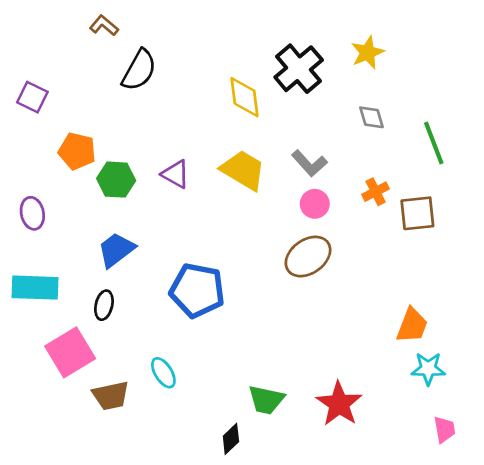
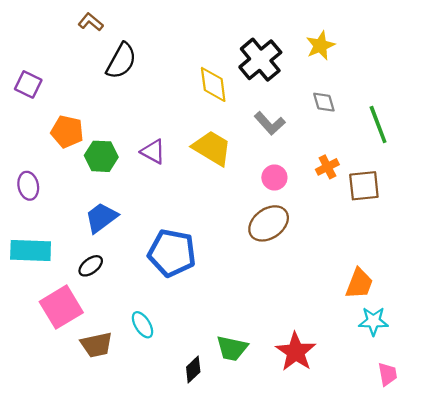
gray L-shape: (309, 163) -> (270, 123), moved
black ellipse: (104, 305) -> (91, 266), turned 40
black diamond: (231, 439) -> (193, 370), moved

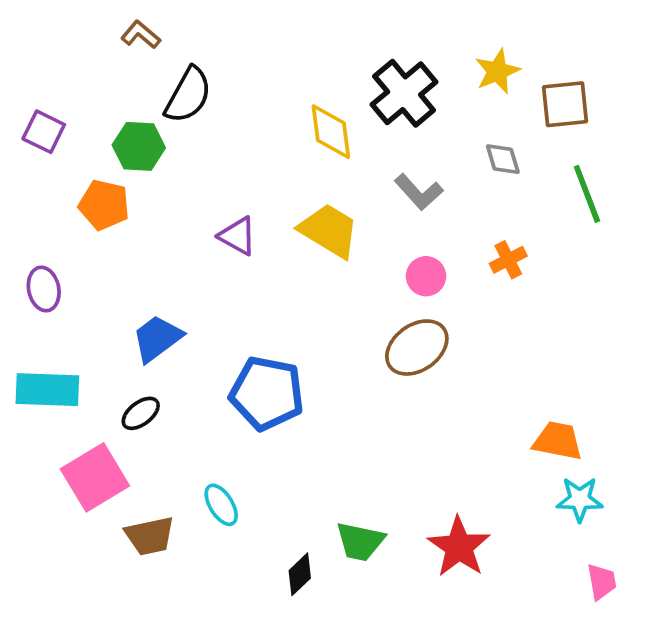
green hexagon: (101, 156) -> (139, 146), moved
brown square: (364, 186) -> (565, 104), moved
orange trapezoid: (359, 284) -> (558, 441), turned -100

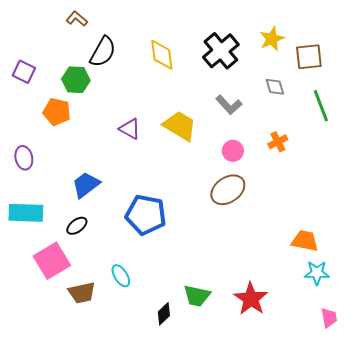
yellow diamond: (331, 132) -> (162, 55), moved

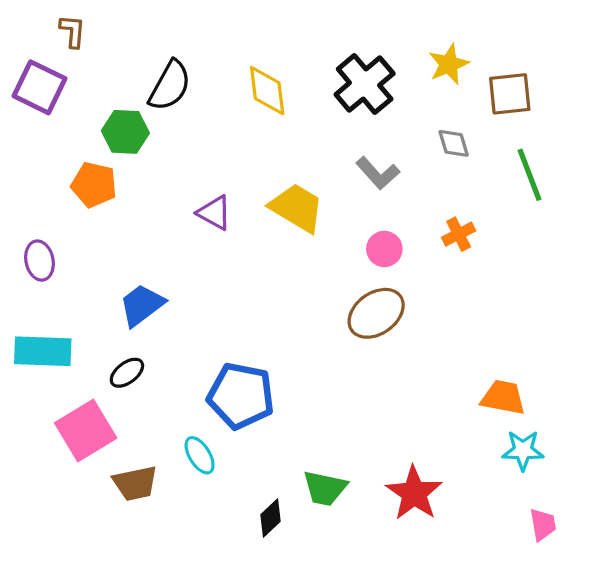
brown L-shape: (77, 19) -> (73, 31), moved, turned 55
purple square: (24, 72) -> (40, 87), moved, size x1.4
blue pentagon: (146, 215) -> (241, 396), moved

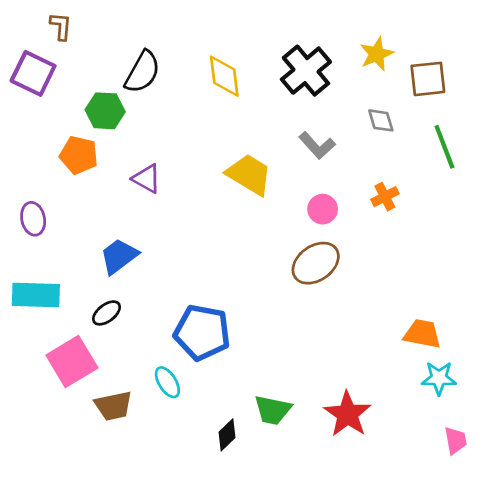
purple triangle: (214, 213) -> (147, 179), moved

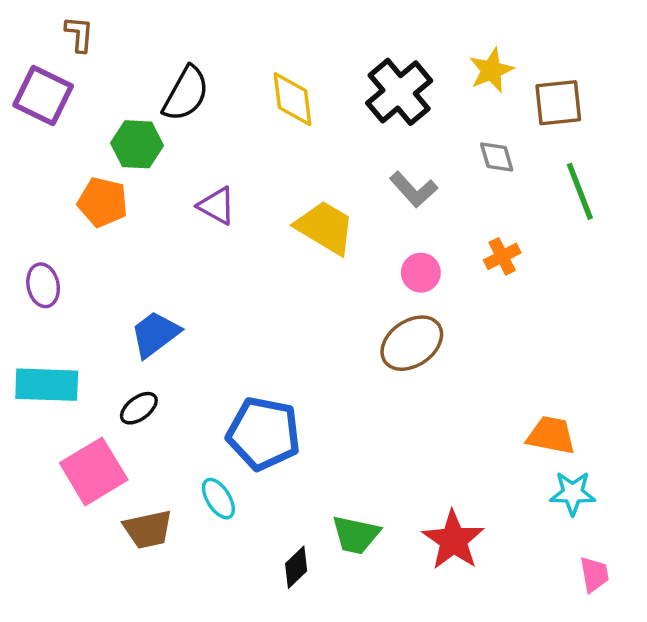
purple triangle: (147, 179) -> (217, 206), moved

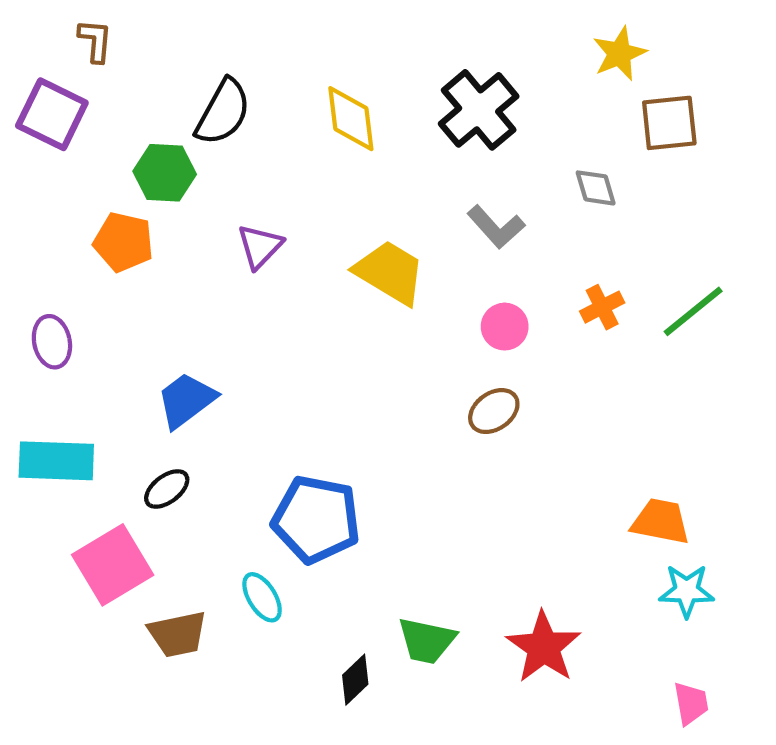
yellow star: (491, 70) -> (619, 54), moved
green line: (580, 191) -> (693, 311), moved, turned 72
purple triangle: (217, 206) -> (260, 246), turned 45
brown ellipse: (412, 343) -> (494, 411), size x0.7
pink trapezoid: (594, 574) -> (691, 703), moved

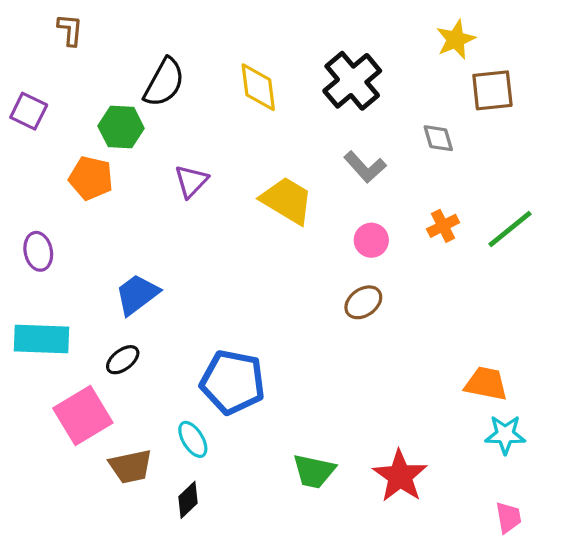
purple square: (52, 114) -> (29, 111), moved, size x0.7
black diamond: (355, 680) -> (188, 500), moved

